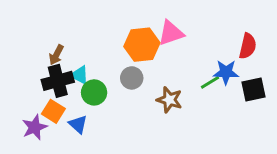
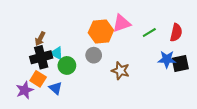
blue star: (226, 72) -> (167, 59), moved
green line: (210, 82) -> (149, 33), moved

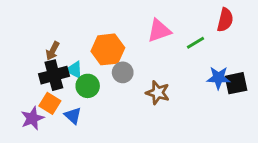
orange hexagon: (101, 31) -> (108, 49), moved
red semicircle: (176, 33) -> (225, 20), moved

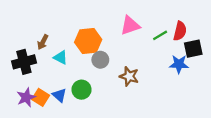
red semicircle: (225, 20) -> (180, 31), moved
black cross: (54, 75) -> (24, 62), moved
black square: (236, 83) -> (193, 49), moved
green circle: (88, 86) -> (82, 90), moved
orange square: (50, 103) -> (41, 97), moved

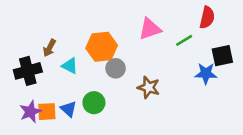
red semicircle: (180, 31) -> (207, 17), moved
orange square: (41, 97) -> (47, 112), turned -35

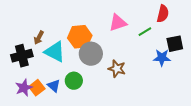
cyan triangle: (70, 66) -> (55, 52), size x1.6
gray circle: (116, 68) -> (91, 54), size x1.5
orange square: (47, 112) -> (37, 88), turned -35

